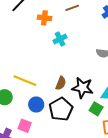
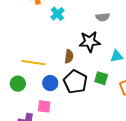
black star: (83, 88) -> (90, 42), moved
green square: (96, 109) -> (101, 78), moved

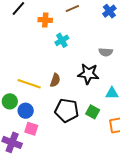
brown semicircle: (69, 56) -> (55, 80), moved
black pentagon: (75, 82) -> (67, 110), turned -30
blue circle: (50, 83) -> (26, 111), moved

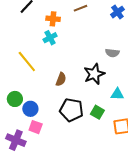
cyan cross: (62, 40) -> (50, 38), moved
black star: (88, 74) -> (94, 74), turned -30
yellow line: (29, 84) -> (27, 62), moved, turned 30

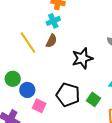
black star: (94, 74) -> (82, 58), moved
brown semicircle: (61, 79) -> (51, 41), moved
pink square: (36, 127) -> (39, 106), moved

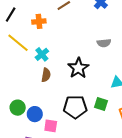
cyan cross: (53, 21) -> (42, 54), moved
brown semicircle: (51, 41) -> (46, 75), moved
yellow line: (28, 43) -> (18, 43), moved

